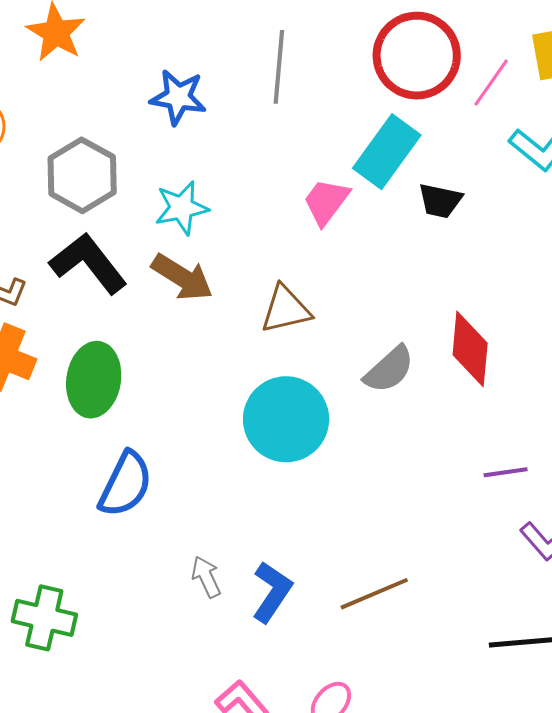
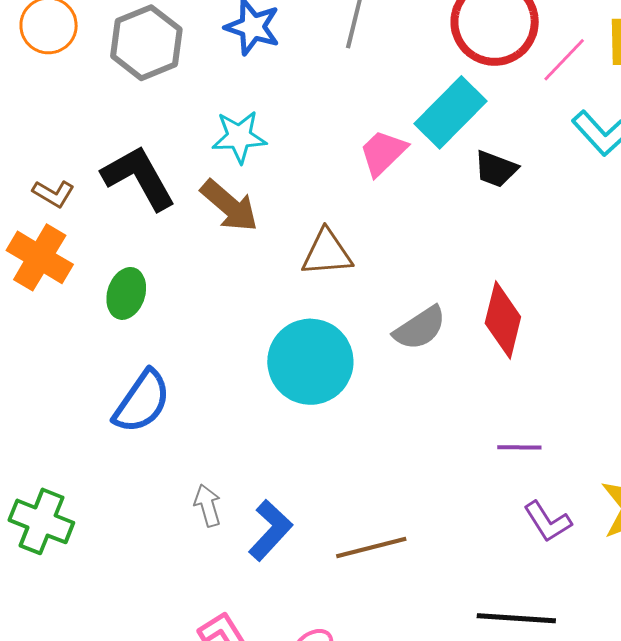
gray hexagon: (82, 175) -> (146, 43), moved
green ellipse: (94, 380) -> (126, 293), size x0.7

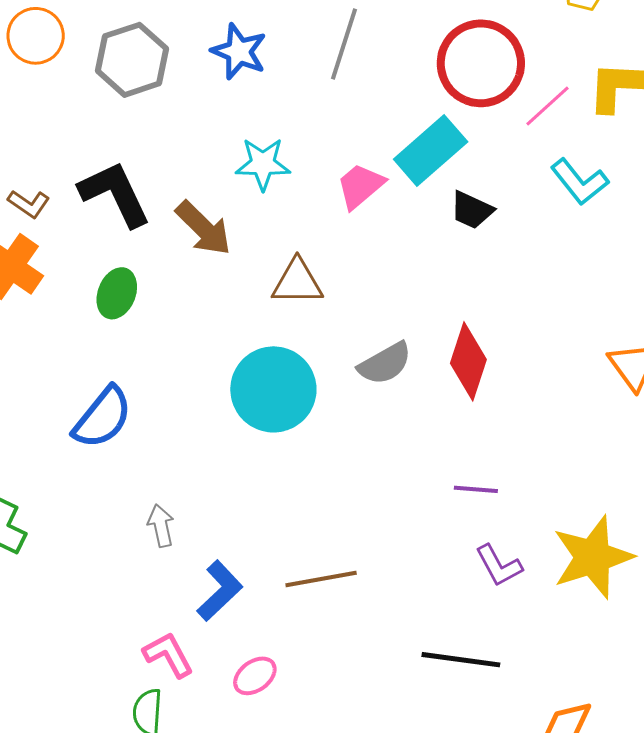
cyan star: (239, 137) -> (263, 164), moved
green ellipse: (126, 293) -> (117, 293), moved
blue L-shape: (270, 530) -> (220, 591), moved

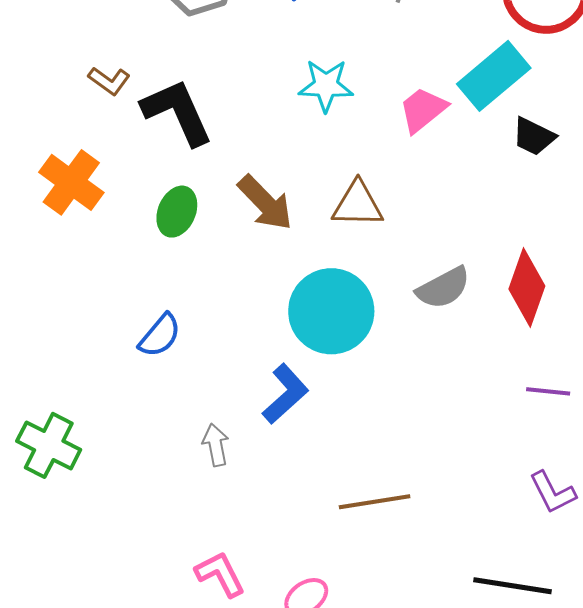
brown L-shape: (29, 204) -> (109, 81), moved
brown arrow: (203, 228) -> (265, 203), moved
blue semicircle: (103, 418) -> (160, 335), size x0.7
purple line: (476, 489) -> (548, 391), moved
blue L-shape: (220, 591) -> (285, 394), moved

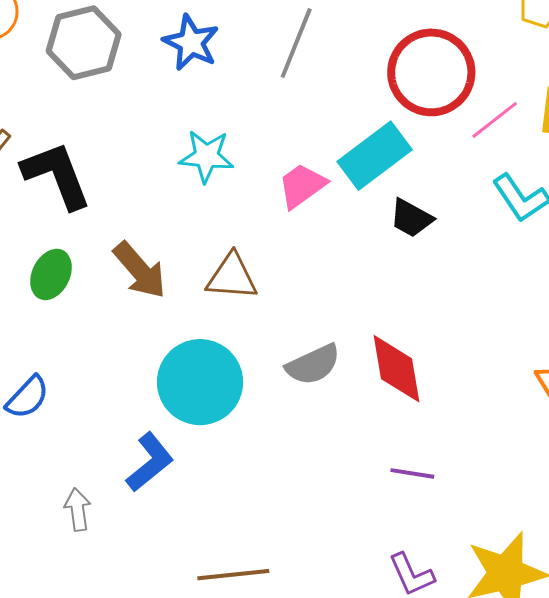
red diamond: (527, 288) -> (397, 369), turned -32

